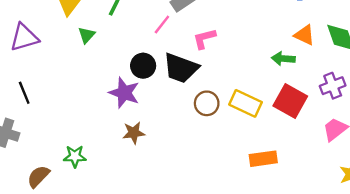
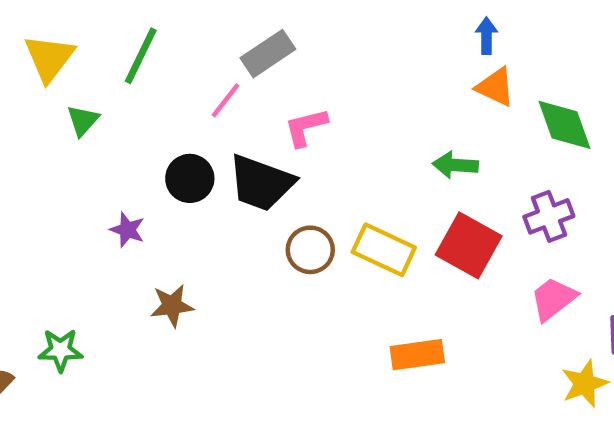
orange triangle: (304, 35) -> (495, 87), moved
purple star: (124, 93) -> (127, 230), moved, size x0.6

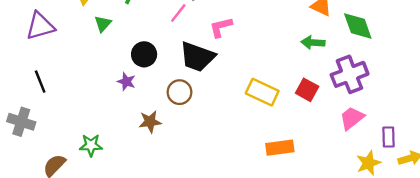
green arrow: (455, 165) -> (313, 43), moved
black circle: (190, 178) -> (144, 54), moved
purple cross: (549, 216) -> (350, 74), size x1.4
red square: (469, 245) -> (307, 90), size x0.7
brown circle: (310, 250) -> (179, 92), moved

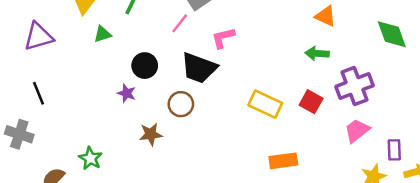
green triangle: (103, 24) -> (102, 34), turned 30
green diamond: (358, 26) -> (392, 34), moved
green star: (91, 145) -> (90, 158), turned 30

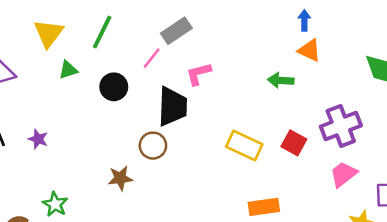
green arrow: (317, 53) -> (281, 80), moved
black circle: (145, 66) -> (114, 87), moved
black trapezoid: (199, 68) -> (172, 106), turned -108
purple star: (127, 93) -> (38, 139), moved

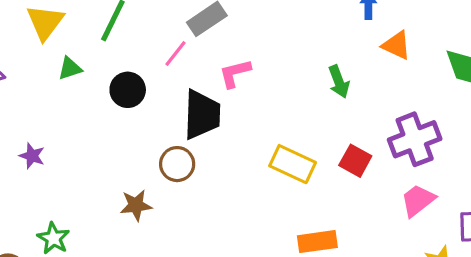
orange triangle: (309, 50) -> (396, 45), moved
green arrow: (281, 80) -> (339, 82), turned -115

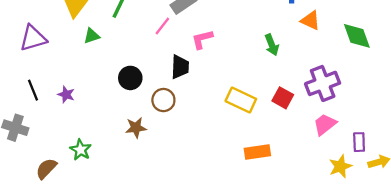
black circle: (128, 90) -> (130, 78), moved
black trapezoid: (202, 115) -> (180, 67), size x0.7

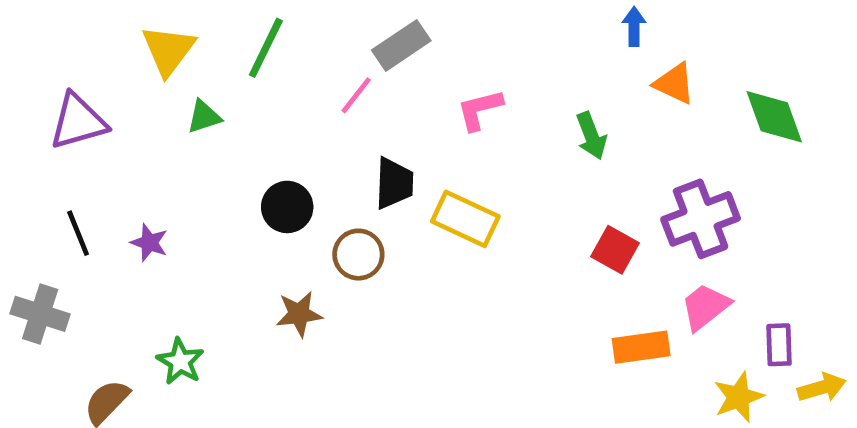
pink L-shape: (202, 39) -> (480, 110), moved
yellow rectangle: (241, 100) -> (465, 219), moved
orange rectangle: (257, 152) -> (641, 347), moved

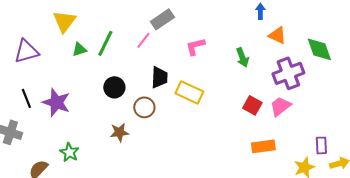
green line: (266, 48) -> (105, 43), moved
purple cross: (701, 219) -> (288, 73), moved
purple star: (149, 243) -> (56, 102), size x1.8
pink trapezoid: (705, 307) -> (280, 106), moved

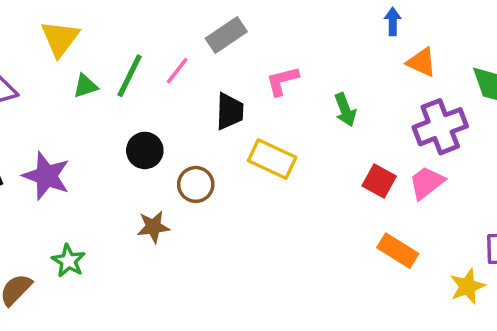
pink line: (143, 40) -> (177, 71), moved
green arrow: (242, 57) -> (345, 110), moved
black trapezoid: (159, 77) -> (230, 111), moved
orange rectangle: (263, 146) -> (398, 251), turned 40

